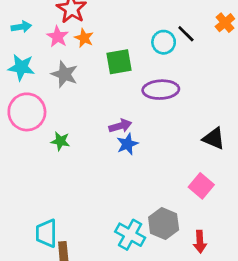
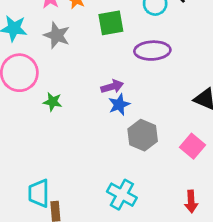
gray hexagon: (164, 224) -> (143, 135), moved

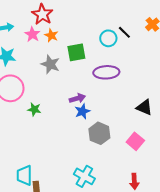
gray star: (57, 35) -> (50, 64), moved

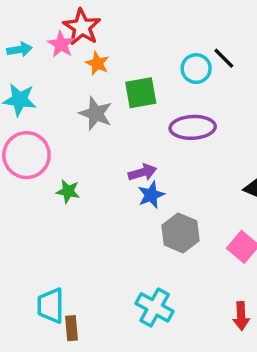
pink star: (32, 34) -> (61, 44), moved

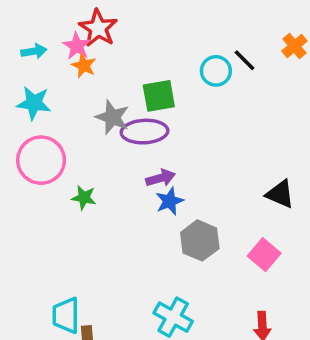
orange star: (97, 63) -> (84, 66), moved
purple ellipse: (193, 127) -> (145, 132), moved

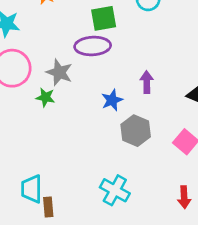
gray star: (112, 117) -> (59, 72), moved
purple arrow: (161, 178) -> (147, 82), moved, turned -75

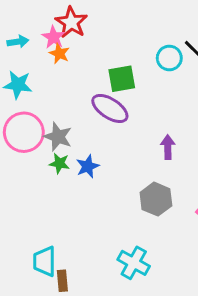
purple ellipse: (93, 46) -> (110, 108), turned 36
gray star: (59, 72) -> (58, 137), moved
blue star: (112, 100) -> (88, 166), moved

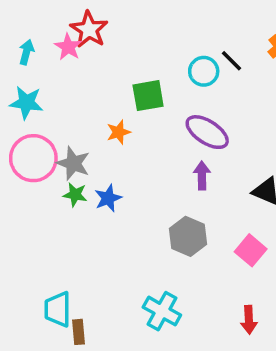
cyan arrow: (18, 42) -> (26, 52), turned -66
orange star: (59, 54) -> (119, 132), moved, turned 30
purple ellipse: (110, 108) -> (207, 132), moved

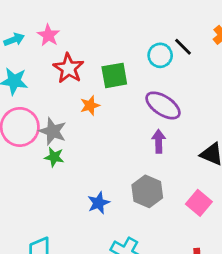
red star: (89, 30) -> (68, 68), moved
cyan arrow: (26, 52) -> (14, 40), turned 54
blue star: (108, 198) -> (99, 203), moved

